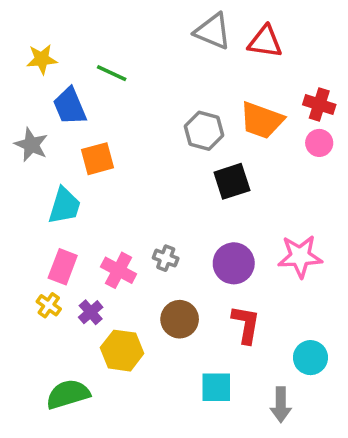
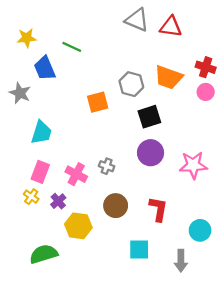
orange square: (98, 159) -> (98, 102), moved
purple circle: (234, 263) -> (150, 153), moved

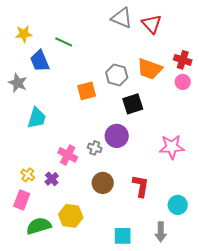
red triangle: (171, 27) -> (152, 24), turned 40
purple circle: (150, 153) -> (117, 136), moved
pink rectangle: (40, 172) -> (22, 200), moved
yellow hexagon: (78, 226) -> (71, 216), moved
cyan square: (139, 249) -> (123, 236), moved

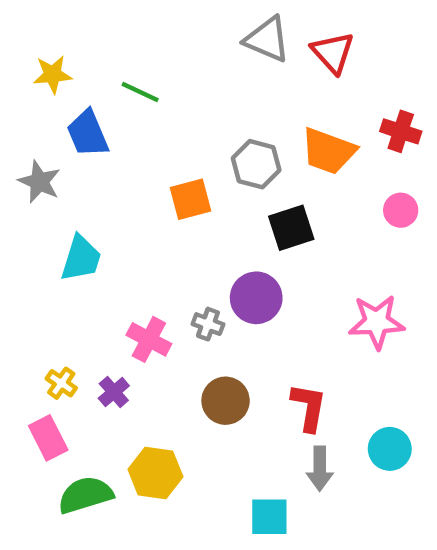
pink circle: (183, 82) -> (401, 210), moved
pink rectangle: (22, 200) -> (48, 438), turned -48
gray arrow: (161, 232) -> (320, 469), moved

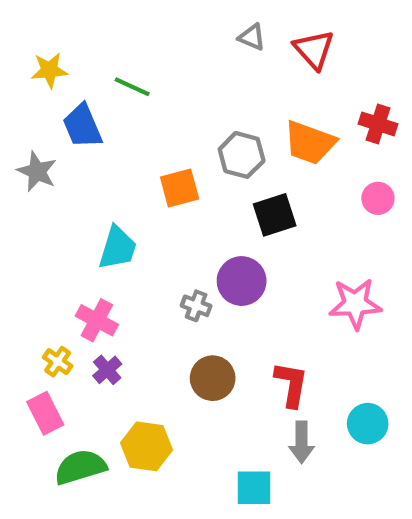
gray triangle: (267, 39) -> (252, 37), size x0.6
cyan trapezoid: (81, 258) -> (118, 248), moved
pink cross: (149, 339) -> (97, 320), moved

